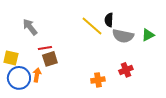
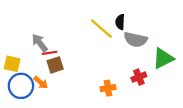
gray arrow: (30, 27) -> (40, 43), moved
green triangle: (148, 35) -> (163, 58), moved, size x1.5
orange arrow: (37, 75) -> (41, 83), turned 120

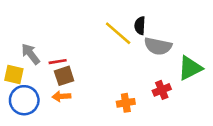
gray arrow: (40, 43) -> (31, 54), moved
orange arrow: (41, 83) -> (61, 96), moved, turned 136

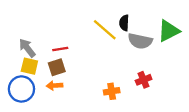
red line: (58, 62) -> (60, 49), moved
green triangle: (190, 68) -> (169, 31), moved
yellow square: (14, 74) -> (29, 66), moved

